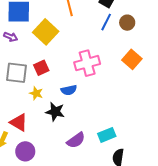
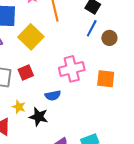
brown circle: (127, 23) -> (109, 38), moved
orange square: (132, 59) -> (106, 79), moved, turned -36
yellow star: (36, 93) -> (19, 107), moved

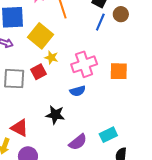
brown circle: (109, 38) -> (121, 14), moved
blue semicircle: (53, 96) -> (78, 91), moved
yellow star: (19, 107) -> (51, 57), moved

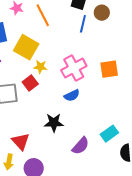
red triangle: (20, 128) -> (21, 141), turned 30

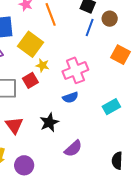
orange square: (109, 69) -> (121, 55), moved, turned 30
black star: (54, 123) -> (49, 122), turned -30
cyan rectangle: (109, 134) -> (111, 107), moved
red triangle: (21, 141) -> (14, 125), moved

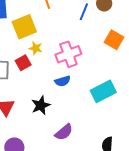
yellow square: (31, 44) -> (24, 27), turned 30
cyan rectangle: (111, 107) -> (103, 91), size x1.4

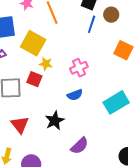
yellow square: (24, 27) -> (33, 43), turned -35
pink cross: (68, 54) -> (79, 68), size x0.7
red square: (23, 63) -> (34, 79), turned -35

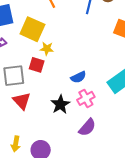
pink cross: (79, 68) -> (86, 98), moved
red triangle: (20, 125) -> (22, 101), moved

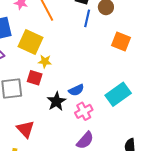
red triangle: (22, 101) -> (25, 129), moved
black star: (60, 104) -> (56, 101), moved

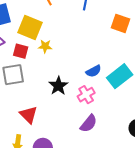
red square: (35, 78) -> (21, 51), moved
blue semicircle: (76, 90) -> (94, 71), moved

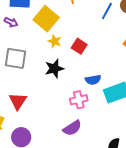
red square: (21, 51) -> (79, 46), moved
black star: (58, 86) -> (54, 69), moved

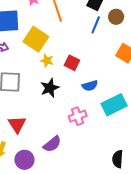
blue semicircle: (93, 80) -> (90, 86), moved
purple semicircle: (72, 128) -> (52, 144), moved

